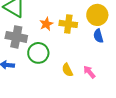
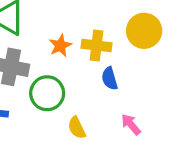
blue semicircle: (98, 36) -> (110, 78), moved
yellow semicircle: (67, 70) -> (77, 128), moved

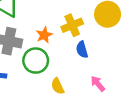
orange star: (60, 46) -> (44, 35), moved
yellow cross: (96, 46) -> (72, 25), turned -30

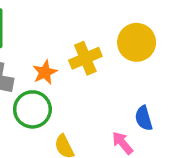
blue semicircle: (82, 50) -> (144, 118), moved

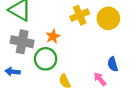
yellow cross: (85, 58) -> (80, 15), moved

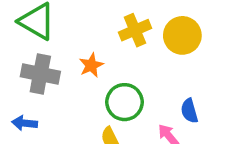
green circle: (46, 59) -> (124, 102), moved

